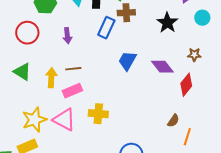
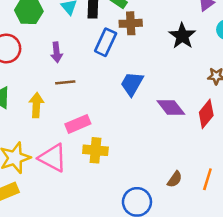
purple diamond: (162, 67) -> (171, 108), moved
brown line: (73, 69) -> (65, 82), moved
pink rectangle: (72, 91) -> (78, 124), moved
brown semicircle: (173, 121) -> (175, 179), moved

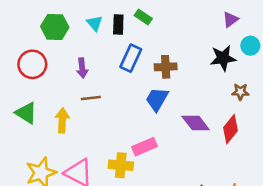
brown cross: (131, 23) -> (166, 67), moved
black star: (182, 36) -> (223, 58), moved, turned 30
pink rectangle: (78, 124) -> (144, 147), moved

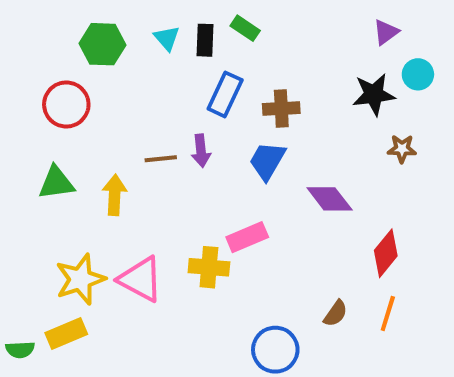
purple arrow: (82, 68) -> (201, 151), moved
green triangle: (26, 113) -> (56, 183), turned -40
red diamond: (230, 129) -> (386, 253), moved

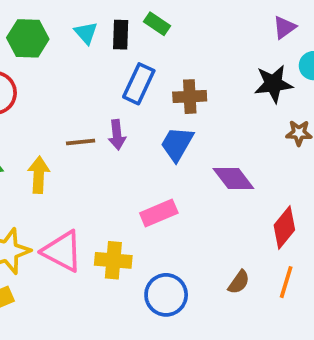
yellow cross: (209, 267) -> (113, 260), moved
blue circle: (275, 350) -> (166, 295), moved

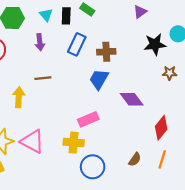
purple triangle: (284, 27) -> (140, 12), moved
purple arrow: (117, 135) -> (40, 42), moved
yellow cross: (113, 260) -> (74, 143), moved

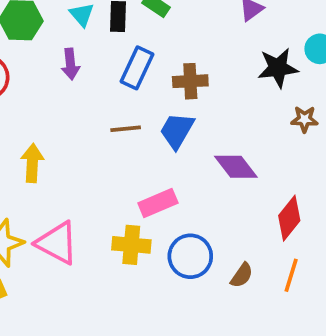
brown line: (43, 78) -> (126, 129), moved
blue circle: (93, 167) -> (190, 256), moved

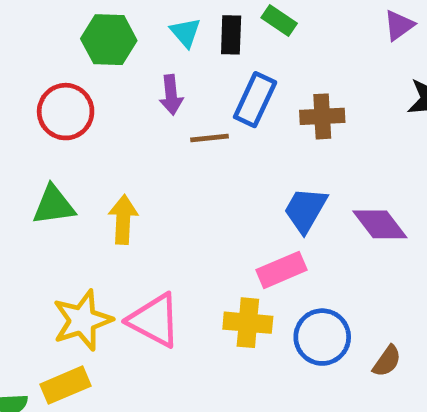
brown line: (126, 129) -> (209, 138), moved
blue trapezoid: (177, 131) -> (305, 210), moved

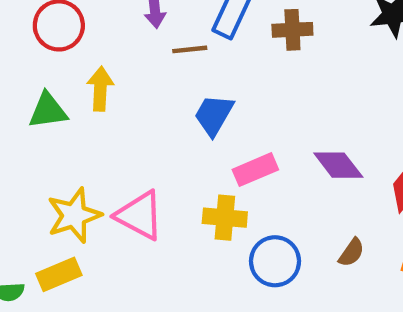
blue trapezoid: (305, 210) -> (214, 115), moved
yellow arrow: (123, 220) -> (100, 89), moved
purple diamond: (380, 224) -> (338, 165), moved
blue circle: (322, 337) -> (275, 261), moved

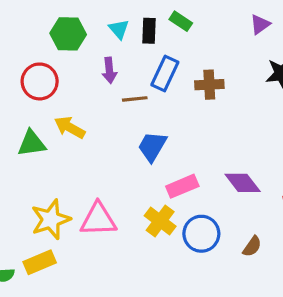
yellow arrow: (100, 89) -> (70, 127), turned -64
pink triangle: (140, 215) -> (98, 219), turned -30
yellow cross: (225, 218) -> (160, 221), turned 32
blue circle: (275, 261) -> (201, 234), moved

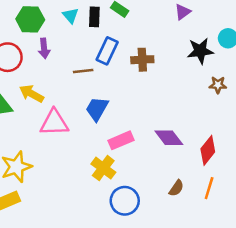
purple arrow: (109, 70) -> (44, 48), moved
pink triangle: (98, 219) -> (54, 123), moved
blue circle: (201, 234) -> (125, 201), moved

